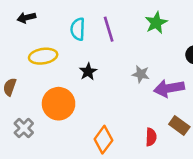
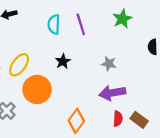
yellow ellipse: (43, 56) -> (19, 65), moved, turned -45
purple arrow: (169, 88) -> (112, 93), moved
brown rectangle: (179, 126) -> (139, 120), moved

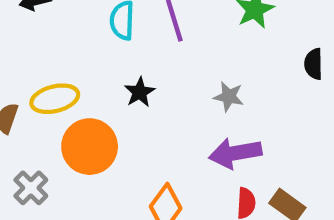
yellow ellipse: (19, 65) -> (55, 99), turned 40

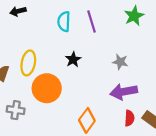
yellow ellipse: (55, 99) -> (28, 63), turned -65
gray cross: (31, 188) -> (16, 110), turned -36

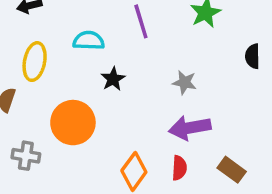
cyan semicircle: (64, 22) -> (89, 41), moved, turned 90
yellow ellipse: (28, 63) -> (35, 62), moved
red semicircle: (129, 118) -> (179, 168), moved

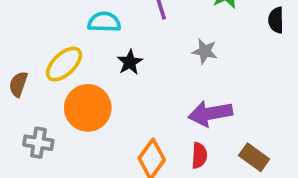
black semicircle: (253, 56) -> (276, 20), moved
yellow ellipse: (35, 62) -> (64, 64), moved, turned 36
gray star: (185, 82) -> (205, 51), moved

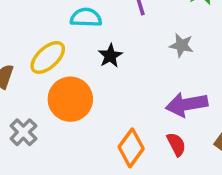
gray cross: (38, 143) -> (23, 132), turned 36
red semicircle: (199, 155) -> (176, 144), turned -30

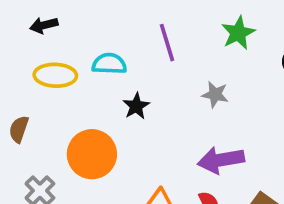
yellow ellipse: (48, 57) -> (55, 75), moved, turned 45

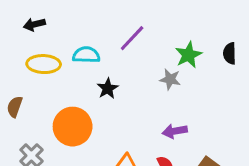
green star: (238, 33) -> (188, 55), moved
purple line: (167, 43) -> (132, 38), turned 60
purple arrow: (221, 160) -> (175, 131), size x0.7

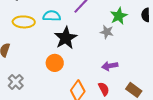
black star: (108, 88) -> (66, 38), size x1.6
orange circle: (73, 127) -> (55, 63), moved, size x0.7

